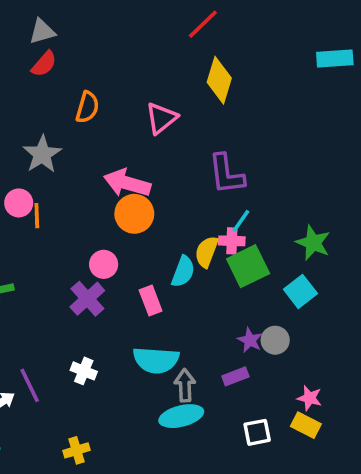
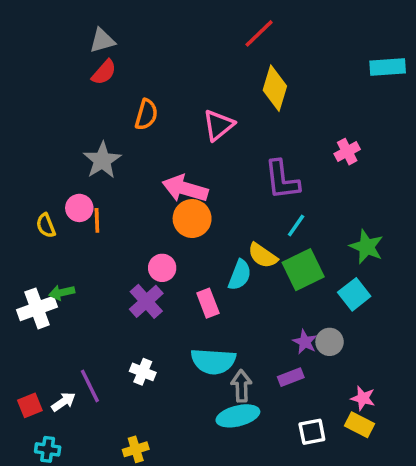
pink cross: (232, 241) -> (347, 152), moved, turned -30
yellow semicircle: (207, 252) -> (263, 256), turned -76

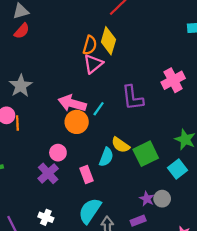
yellow diamond: (275, 88) -> (108, 41), moved
orange semicircle: (146, 115) -> (90, 45), moved
pink cross: (347, 152) -> (173, 80), size x1.5
cyan line: (296, 226) -> (99, 109), moved
cyan semicircle: (213, 361) -> (90, 211), turned 120

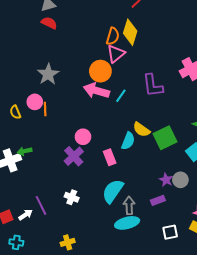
red semicircle: (22, 31) -> (49, 23), turned -105
orange circle: (77, 122) -> (100, 71), moved

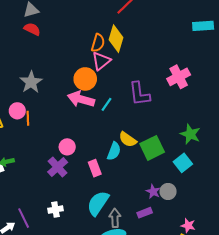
white cross: (72, 197) -> (55, 210), turned -32

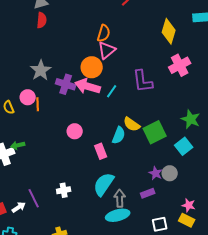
red semicircle: (32, 29) -> (42, 20), turned 70
yellow diamond: (116, 39) -> (169, 31), moved
purple cross: (58, 167) -> (66, 84), moved, turned -30

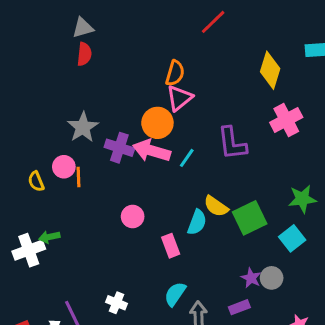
green star: (191, 119) -> (302, 199), turned -30
cyan semicircle: (104, 184) -> (175, 294), size x0.7
white cross: (64, 190) -> (117, 303), turned 32

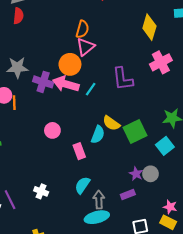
gray star: (83, 127) -> (17, 67), turned 30

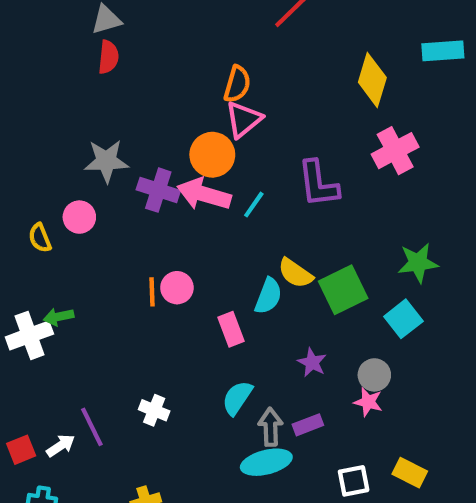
orange line: (14, 103) -> (152, 292), moved
purple star: (136, 174) -> (312, 362), moved
purple rectangle: (128, 194) -> (308, 425), moved
pink star: (170, 207) -> (368, 402), moved

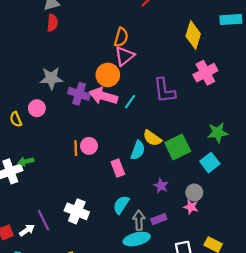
white cross: (154, 410) -> (77, 211), size x1.5

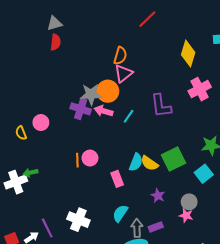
gray star: (51, 78) -> (91, 94), moved
pink arrow: (103, 96) -> (104, 111), size x0.7
yellow semicircle: (152, 138) -> (149, 163), moved

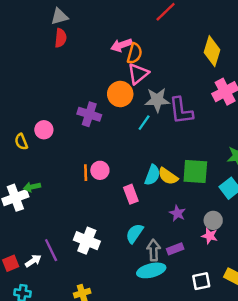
gray star: (91, 94) -> (157, 100), moved
pink arrow: (104, 111) -> (121, 45), moved, turned -36
green square: (173, 159) -> (195, 171), turned 30

